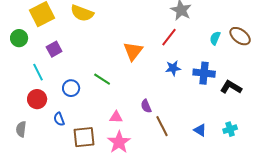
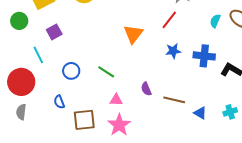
green line: (102, 79) -> (106, 72), moved
red circle: (37, 99) -> (21, 82), moved, size x1.4
brown line: (162, 126) -> (174, 100), moved, turned -50

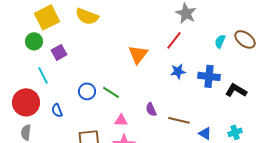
green circle: (19, 21) -> (34, 41), moved
blue circle: (71, 71) -> (87, 91), moved
blue semicircle: (59, 102) -> (57, 110), moved

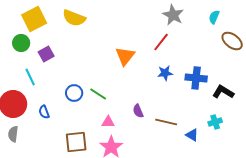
cyan semicircle: (220, 41) -> (214, 17), moved
cyan cross: (235, 132) -> (215, 122), moved

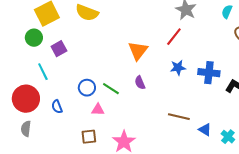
purple semicircle: (138, 111) -> (140, 83), moved
pink triangle: (108, 122) -> (98, 110), moved
cyan cross: (215, 122) -> (228, 137), moved, turned -32
brown square: (76, 142) -> (89, 137), size x0.7

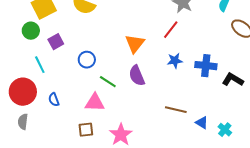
purple semicircle: (140, 83) -> (137, 76), size x1.5
blue circle: (87, 88) -> (87, 60), moved
pink triangle: (98, 110) -> (95, 103), size x1.5

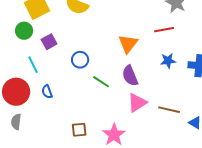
red line: (171, 30) -> (164, 30), turned 42
blue semicircle: (54, 100) -> (47, 92), moved
pink triangle: (95, 103) -> (137, 103), moved, turned -35

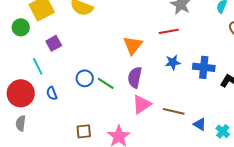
green circle: (24, 31) -> (21, 27), moved
blue circle: (80, 60) -> (85, 78), moved
purple semicircle: (130, 76) -> (135, 77), turned 35

